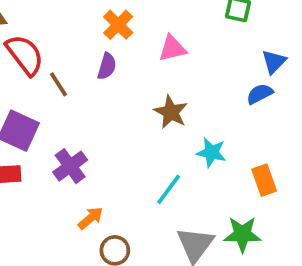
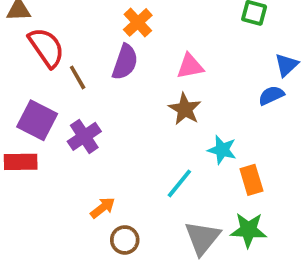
pink triangle: (172, 48) -> (190, 66), moved
purple semicircle: (107, 66) -> (125, 62), size x1.4
purple cross: (70, 166) -> (84, 136), moved
orange rectangle: (264, 180) -> (251, 180), moved

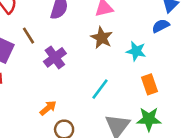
brown line: (78, 77) -> (29, 36), moved
purple cross: (84, 136) -> (55, 57), moved
cyan star: (222, 150) -> (136, 51), moved

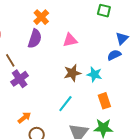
brown star: (102, 38) -> (72, 73), moved, turned 30
purple cross: (55, 57) -> (20, 79), moved

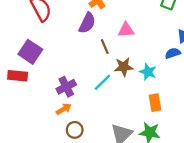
brown line: (10, 60) -> (105, 47), moved
purple cross: (20, 79) -> (66, 87), moved
cyan line: (65, 104) -> (102, 82), moved

